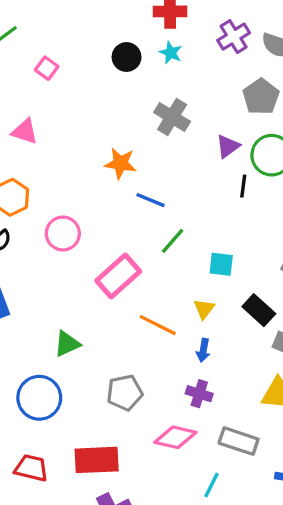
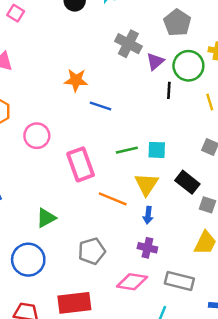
gray cross: (172, 117) -> (128, 44), moved
green line: (173, 241) -> (127, 150), moved, turned 40
pink rectangle: (118, 276) -> (81, 164), turned -64
yellow triangle: (204, 309) -> (146, 184), size x1.5

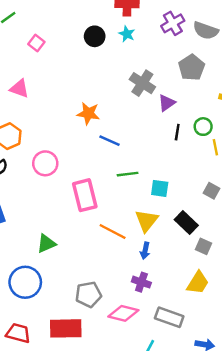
green circle: (188, 66) -> (203, 127), moved, size x0.6
green line: (127, 150) -> (128, 174), moved
gray pentagon: (92, 251) -> (88, 294), moved

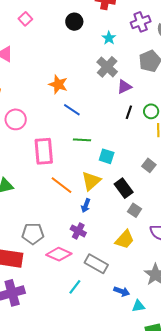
cyan star: (127, 34) -> (109, 38), moved

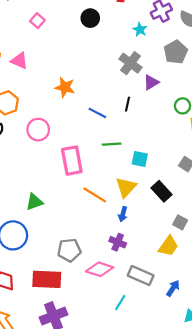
cyan star: (109, 38) -> (140, 30), moved
orange star: (58, 84) -> (65, 87), moved
black line: (129, 112) -> (128, 104), moved
gray square: (135, 210) -> (180, 222), moved
blue arrow: (122, 291) -> (173, 288), moved, turned -70

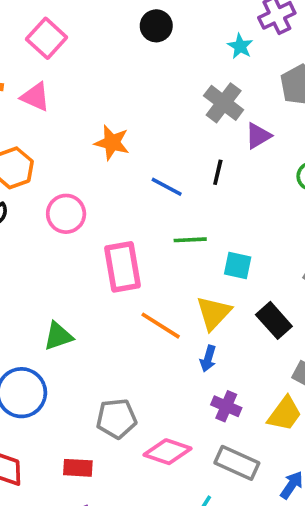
pink square: (37, 21) -> (47, 38), moved, size x1.5
purple cross: (118, 242) -> (226, 406), moved
red rectangle: (47, 279) -> (78, 468), size x0.6

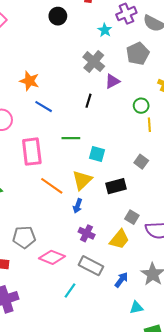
blue line: (167, 187) -> (44, 107), moved
black rectangle: (274, 320) -> (116, 186), turned -66

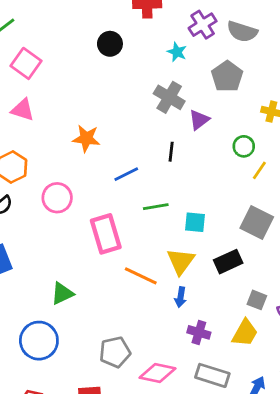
blue line: (44, 107) -> (126, 174), moved, turned -48
yellow line: (149, 125) -> (259, 170), turned 48
gray square: (141, 162) -> (257, 222), size x1.6

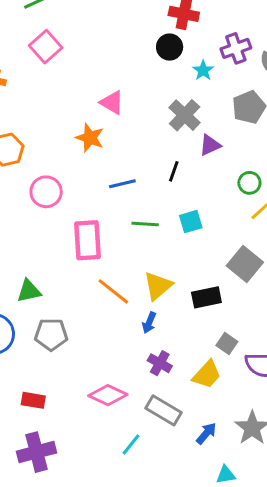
black circle: (110, 44) -> (170, 47), moved
pink triangle: (23, 110) -> (112, 102), moved
cyan square: (195, 222) -> (191, 222), moved, turned -35
gray pentagon: (115, 352) -> (51, 334), moved

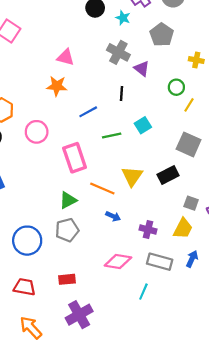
purple triangle: (210, 145) -> (142, 68), turned -42
green triangle: (29, 291) -> (68, 200), moved
blue arrow: (149, 323) -> (113, 216), moved, turned -72
blue arrow: (206, 433) -> (192, 259), moved

